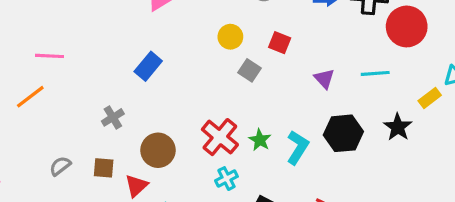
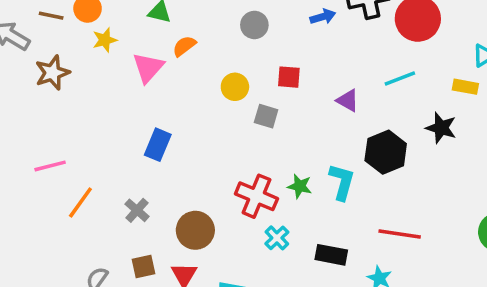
orange line: (30, 97) -> (80, 203), moved
yellow rectangle: (430, 98) -> (465, 87), turned 65

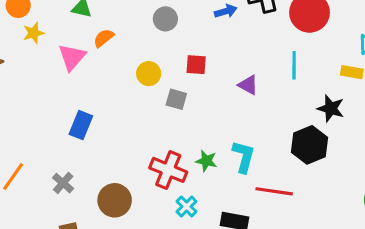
cyan line: (400, 79) -> (294, 65), turned -68
black hexagon: (386, 152) -> (310, 145), moved
red line: (400, 234) -> (274, 191), moved

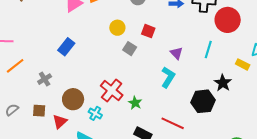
cyan L-shape: (244, 157) -> (168, 77), moved
green star: (206, 161) -> (135, 103), moved
cyan cross: (187, 206) -> (95, 113), moved, turned -32

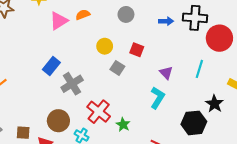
gray cross: (45, 79) -> (72, 84), moved, size x1.5

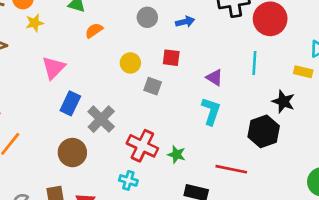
pink triangle: (59, 21) -> (54, 68), moved
blue arrow: (166, 21) -> (185, 22), moved
brown circle: (58, 121) -> (72, 153), moved

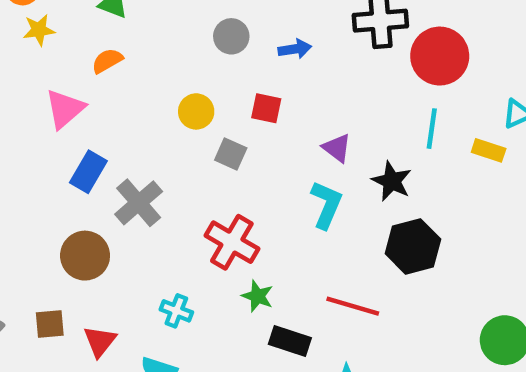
orange semicircle: (94, 30) -> (107, 61), moved
cyan line: (254, 63) -> (432, 129), moved
black star: (283, 102) -> (392, 181), moved
red cross: (142, 146) -> (232, 242), moved
green star: (177, 154) -> (258, 296), moved

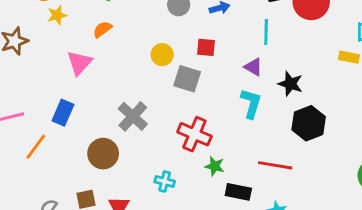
cyan line: (432, 129) -> (266, 32), moved
gray square: (231, 154) -> (187, 79), size x1.4
blue rectangle: (88, 172) -> (63, 113), moved

